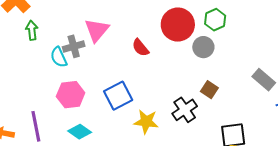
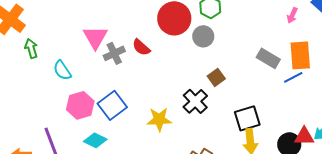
gray cross: (74, 46) -> (114, 53), moved
brown square: (209, 90) -> (216, 77), turned 30
blue square: (118, 96) -> (112, 105), moved

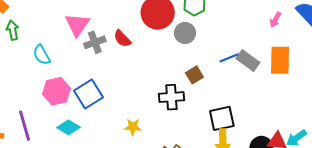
blue line: (293, 77) -> (229, 58), moved
black cross: (195, 101) -> (171, 97), turned 35
yellow star: (159, 119) -> (133, 127), moved, size x0.7

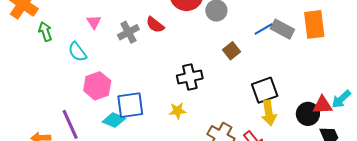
pink triangle: (77, 25) -> (94, 22), moved, size x0.6
blue square: (88, 94) -> (130, 105), moved, turned 32
black cross: (171, 97) -> (190, 77), moved

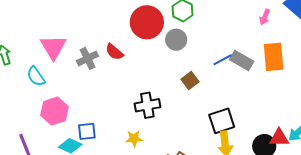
pink triangle: (94, 22) -> (53, 47), size x1.8
blue square: (130, 105) -> (87, 131), size x0.7

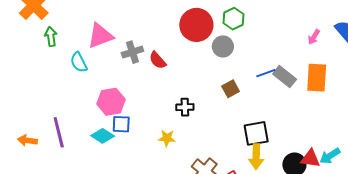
pink triangle: (53, 47) -> (100, 36), turned 32
red semicircle: (114, 52) -> (158, 60), moved
black cross: (147, 105) -> (185, 107), size x0.7
pink hexagon: (55, 111) -> (111, 102), moved

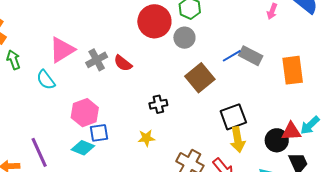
orange rectangle: (317, 78) -> (293, 70), moved
brown square: (231, 89) -> (200, 78), size x1.6

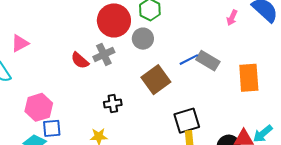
pink triangle: (62, 50) -> (20, 43), size x0.7
gray cross: (97, 60) -> (104, 54), moved

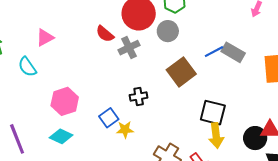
red semicircle: (80, 60) -> (105, 34), moved
black square: (187, 121) -> (213, 113), turned 32
blue square: (52, 128) -> (109, 118), moved, turned -30

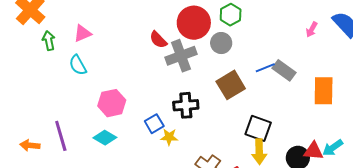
pink triangle: (45, 38) -> (82, 33), moved
gray cross: (129, 48) -> (181, 56), size x1.4
black cross: (139, 96) -> (186, 105), size x1.4

